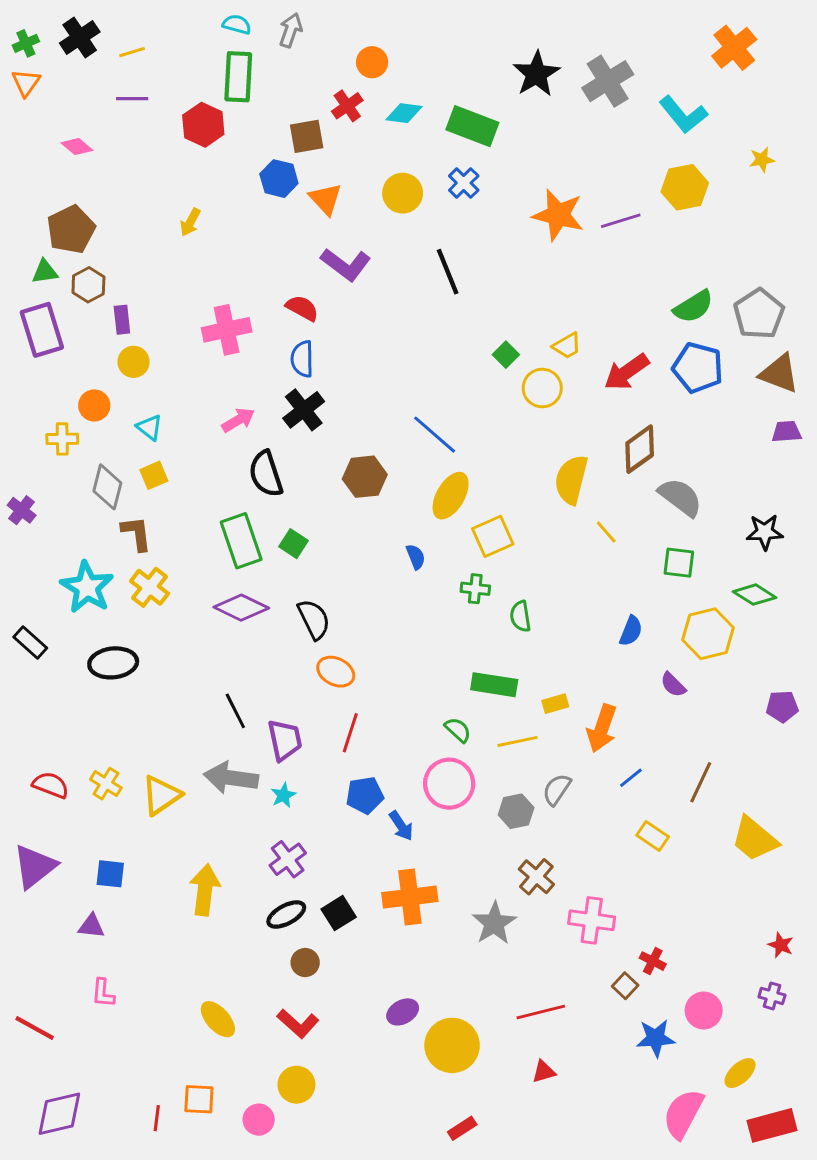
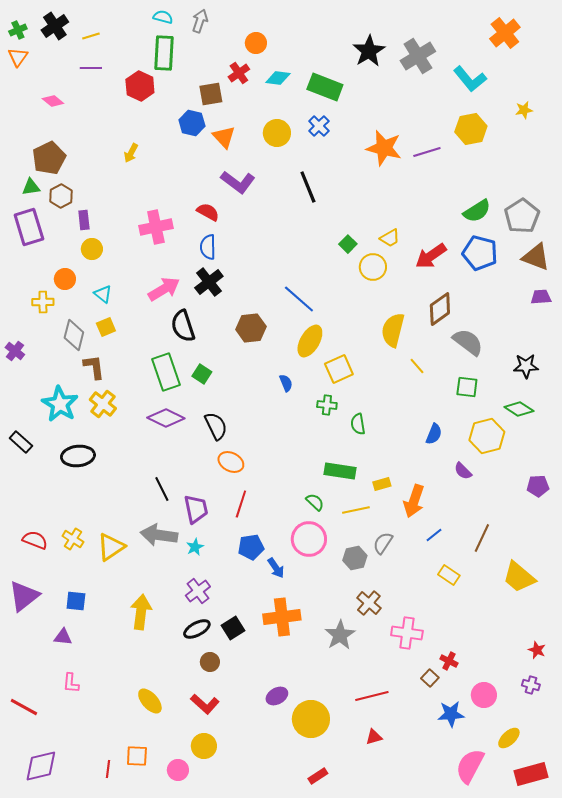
pink arrow: (238, 420) -> (164, 289), size x1.4

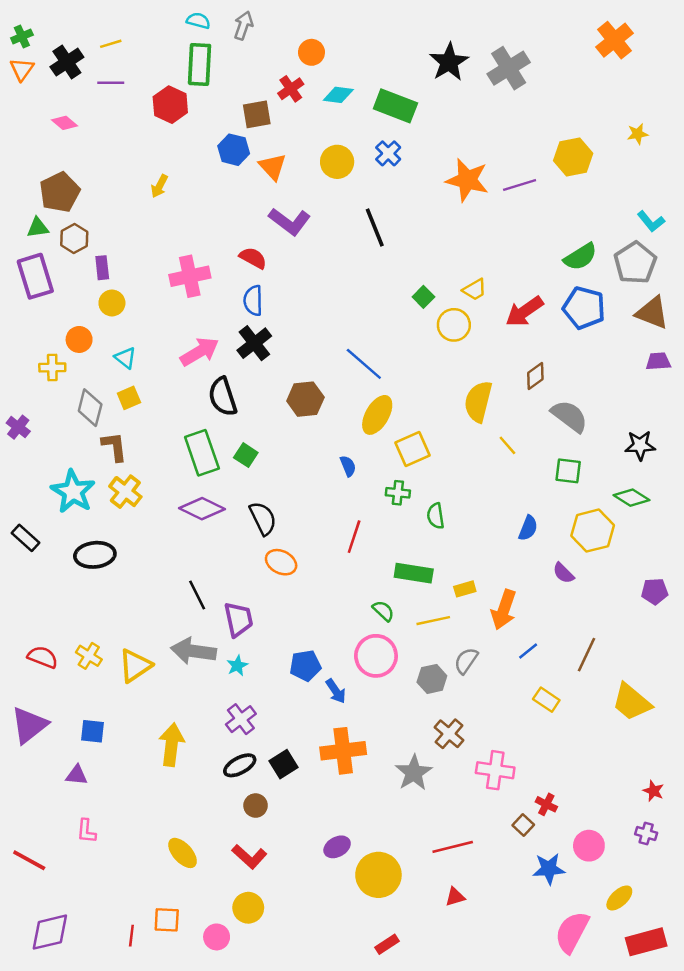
black cross: (55, 26) -> (67, 62), moved
cyan L-shape: (470, 79) -> (651, 221), moved, size x0.7
brown diamond: (440, 309) -> (535, 376), size x0.7
red line: (241, 504) -> (354, 537), moved

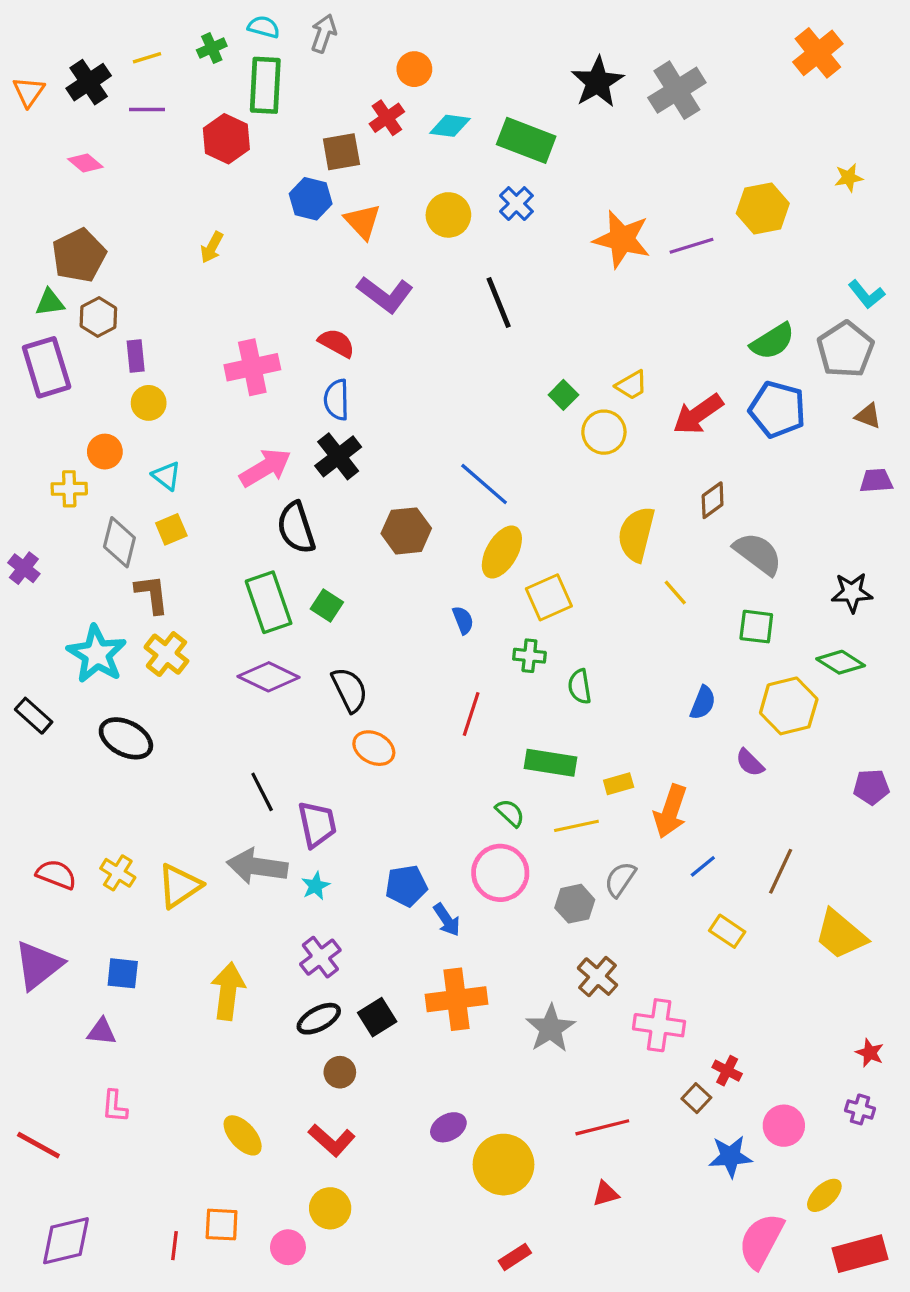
green cross: (22, 37) -> (212, 48), moved
brown triangle: (652, 313) -> (868, 416), size x0.6
black ellipse: (95, 555) -> (126, 738), turned 33

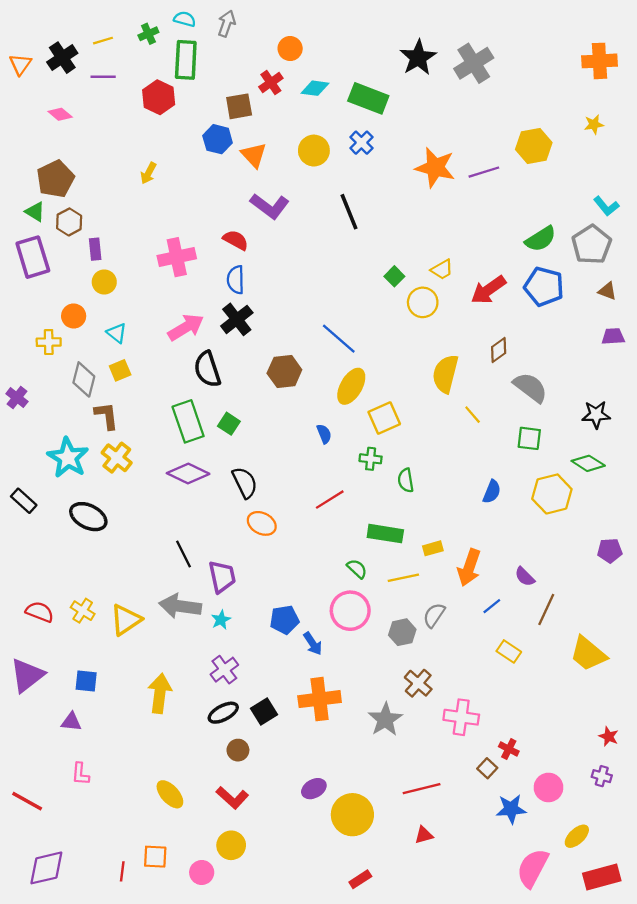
orange cross: (818, 53) -> (600, 61), moved, turned 36
green triangle: (50, 302) -> (35, 212), turned 40
red line: (471, 714) -> (330, 500), turned 40
purple semicircle: (750, 763) -> (525, 577), moved

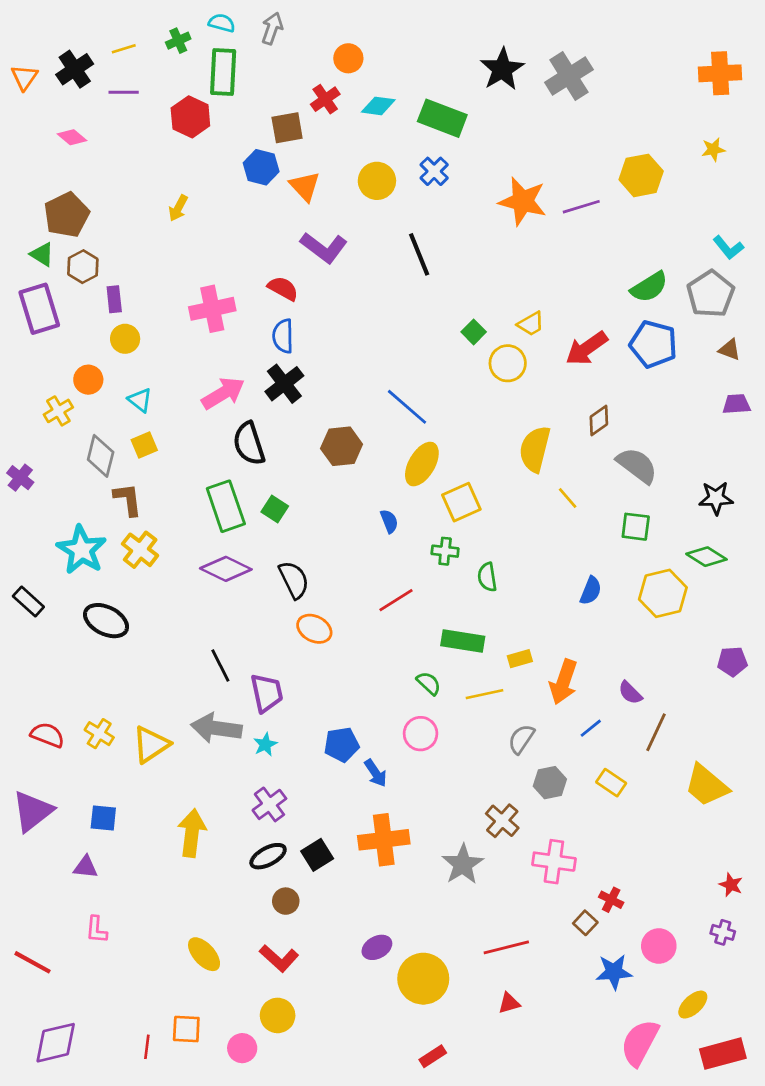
yellow cross: (49, 342) -> (58, 411), turned -30
pink circle: (350, 611) -> (421, 734), size x0.7
gray hexagon: (402, 632) -> (550, 783), moved

